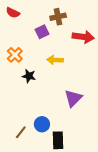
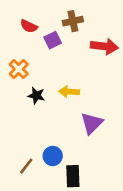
red semicircle: (13, 13) -> (29, 26), moved
yellow arrow: (55, 60) -> (69, 92), moved

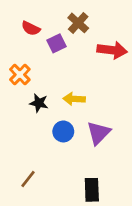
brown cross: (73, 21) -> (78, 23), turned -36
blue circle: (53, 156) -> (63, 131), moved
black rectangle: (73, 176) -> (92, 190), moved

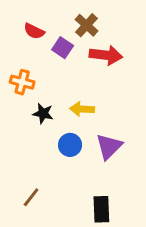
purple square: (57, 43) -> (63, 48), turned -30
red arrow: (112, 50) -> (106, 55), moved
orange cross: (20, 75) -> (22, 82), turned -30

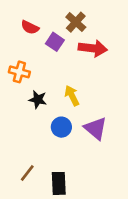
yellow arrow: (82, 109) -> (72, 96), turned 60
purple triangle: (109, 146) -> (95, 128), turned -35
black rectangle: (101, 209) -> (59, 183), moved

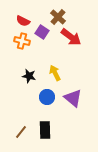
red arrow: (93, 48) -> (71, 37), turned 30
orange cross: (19, 72) -> (22, 41), moved
black rectangle: (59, 183) -> (45, 130), moved

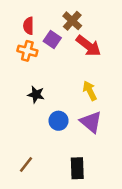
red semicircle: (23, 21) -> (29, 26), turned 64
yellow arrow: (55, 73) -> (90, 91), moved
black rectangle: (45, 130) -> (77, 168), moved

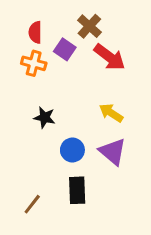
yellow arrow: (90, 91) -> (111, 113), turned -30
black rectangle: (77, 168) -> (77, 190), moved

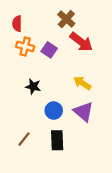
red semicircle: (35, 32) -> (17, 24), moved
purple square: (65, 49) -> (49, 50), moved
brown line: (32, 204) -> (24, 139), moved

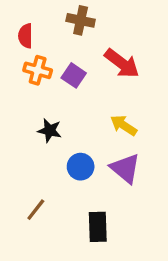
brown cross: (66, 19) -> (81, 20), moved, turned -30
black rectangle: (57, 140) -> (98, 227), moved

